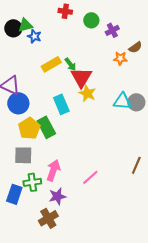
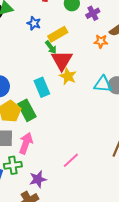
blue star: (34, 36) -> (34, 23), moved
yellow rectangle: (51, 64) -> (58, 34), moved
pink arrow: (53, 170) -> (26, 143), moved

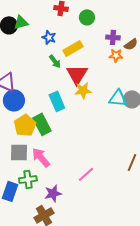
purple cross: (93, 13) -> (113, 37), moved, turned 32
green arrow: (51, 47) -> (55, 61), moved
yellow star: (68, 76) -> (83, 90), turned -30
pink arrow: (26, 143) -> (41, 157), turned -60

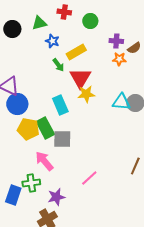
green triangle: (21, 22) -> (39, 23), moved
yellow pentagon: (25, 125) -> (28, 129), turned -30
gray square: (19, 152) -> (62, 139), moved

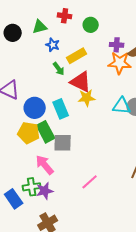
orange star: (119, 59) -> (120, 63), size x1.6
red triangle: (80, 78) -> (81, 82), turned -35
blue circle: (17, 104) -> (35, 108), moved
blue rectangle: (13, 195) -> (14, 199), turned -54
purple star: (56, 197) -> (45, 191), moved

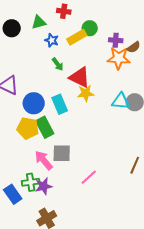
green circle: (91, 25) -> (90, 28), moved
yellow rectangle: (77, 56) -> (77, 37), moved
gray square: (63, 143) -> (62, 153), moved

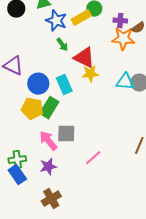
blue star: (52, 40) -> (56, 21), size x1.5
green rectangle: (45, 127) -> (49, 108), turned 60
green cross: (31, 182) -> (17, 160), moved

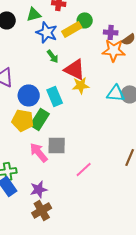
purple star: (48, 167) -> (39, 189), moved

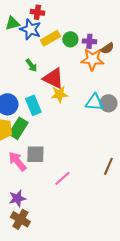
green circle: (85, 20) -> (70, 39), moved
blue star: (47, 32) -> (30, 29), moved
brown cross: (42, 210) -> (20, 219), turned -30

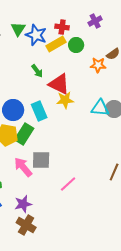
red cross: (37, 12) -> (62, 27), moved
green triangle: (12, 23) -> (18, 29), turned -42
purple cross: (89, 41) -> (95, 21), moved, turned -32
orange star: (92, 59) -> (98, 65), size x0.7

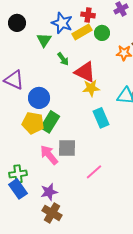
green triangle: (18, 29) -> (44, 40), moved
cyan rectangle: (39, 111) -> (101, 118), moved

